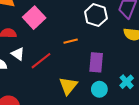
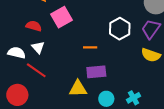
red line: (41, 61) -> (36, 70), moved, turned 60
purple rectangle: (96, 62) -> (96, 72), moved, turned 66
yellow triangle: (68, 86) -> (78, 89), turned 36

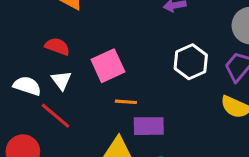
pink square: (61, 17) -> (108, 66), moved
orange line: (90, 47) -> (126, 102), moved

